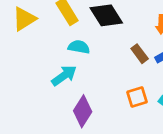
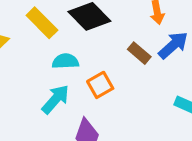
orange square: (137, 97) -> (100, 85), moved

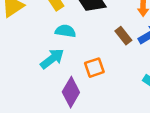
orange square: (100, 85) -> (94, 68), moved

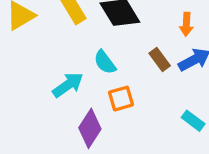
cyan semicircle: (65, 31) -> (105, 62), moved, turned -138

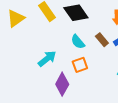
cyan semicircle: (105, 62) -> (78, 42), moved

